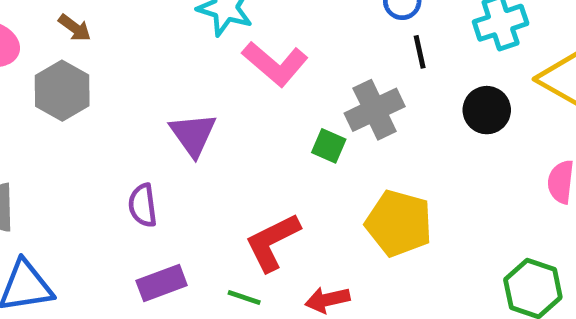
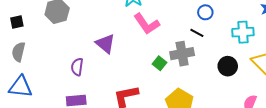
black line: (420, 52) -> (197, 33), moved, turned -64
purple triangle: (193, 134) -> (105, 44), turned -30

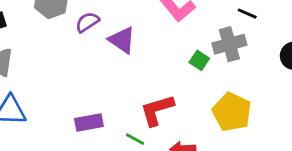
purple semicircle: (77, 67) -> (87, 22), moved, turned 54

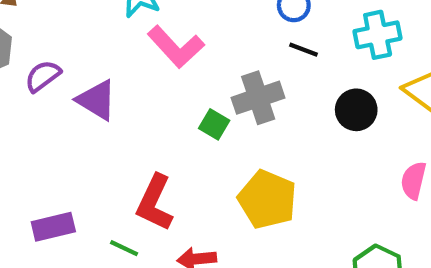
black line: (247, 14) -> (304, 50), moved
red L-shape: (157, 110) -> (155, 203), turned -45

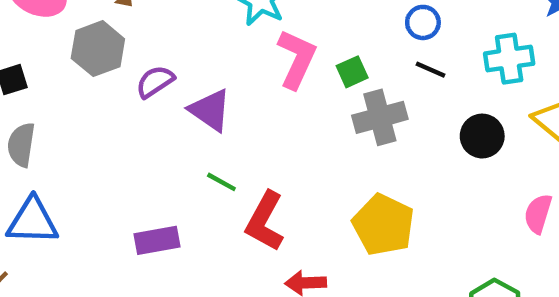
pink L-shape: (176, 47) -> (297, 59), turned -116
green square: (214, 124) -> (352, 72), moved, turned 32
green line: (124, 248) -> (221, 182), moved

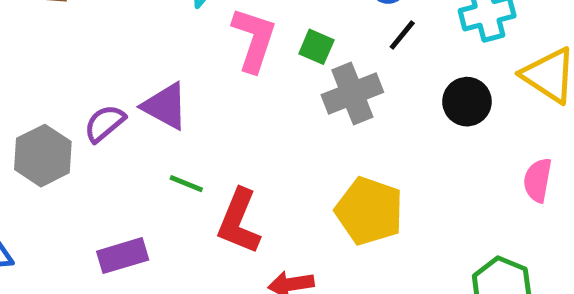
gray hexagon: (98, 49) -> (43, 156), moved
black line: (430, 70) -> (402, 35), turned -68
green square: (352, 72) -> (316, 47), turned -36
purple semicircle: (155, 82) -> (105, 123), moved

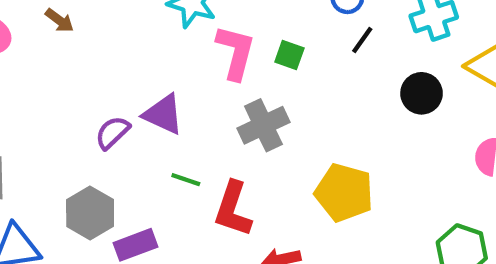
gray cross: (352, 93) -> (263, 125), moved
gray hexagon: (43, 156) -> (90, 213), moved

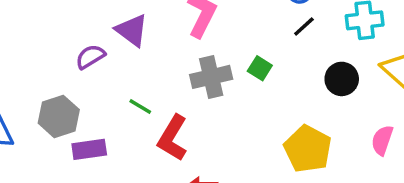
green square: (289, 55) -> (260, 68), moved
purple triangle: (163, 114) -> (132, 30), moved
yellow pentagon: (344, 193) -> (308, 149), moved

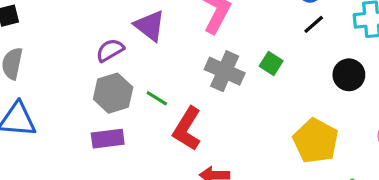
gray cross: (211, 77) -> (225, 71), turned 36
gray hexagon: (59, 116) -> (113, 93), moved

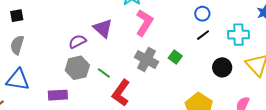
purple rectangle: (108, 139) -> (58, 95), moved

